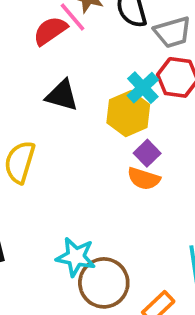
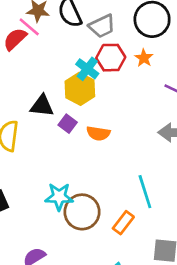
black triangle: (62, 95) -> (42, 106), moved
purple square: (147, 153) -> (68, 124), moved

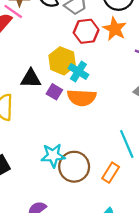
orange star: (144, 58) -> (115, 29), size x1.5
cyan cross: (87, 69) -> (78, 71), moved
orange semicircle: (98, 133) -> (82, 98), size x1.4

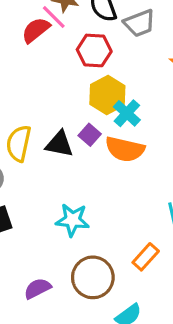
red hexagon: (86, 31) -> (94, 50), moved
black triangle: (31, 79) -> (59, 144), moved
brown circle: (74, 167) -> (93, 277), moved

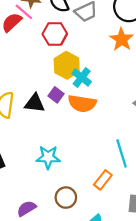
brown circle: (93, 277) -> (66, 198), size x0.7

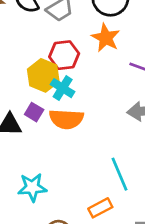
red hexagon: (55, 34) -> (64, 55), moved
orange rectangle: (103, 180) -> (100, 208), turned 30

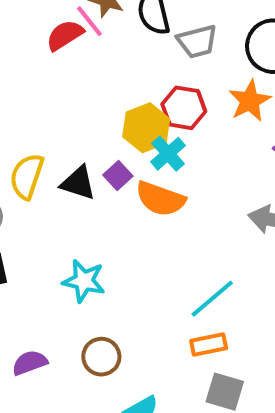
cyan line: (119, 174) -> (212, 299), turned 56
orange rectangle: (100, 208) -> (209, 344), moved

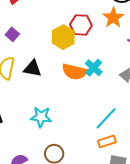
cyan cross: (168, 154) -> (94, 68), moved
purple square: (118, 176) -> (12, 34), moved

